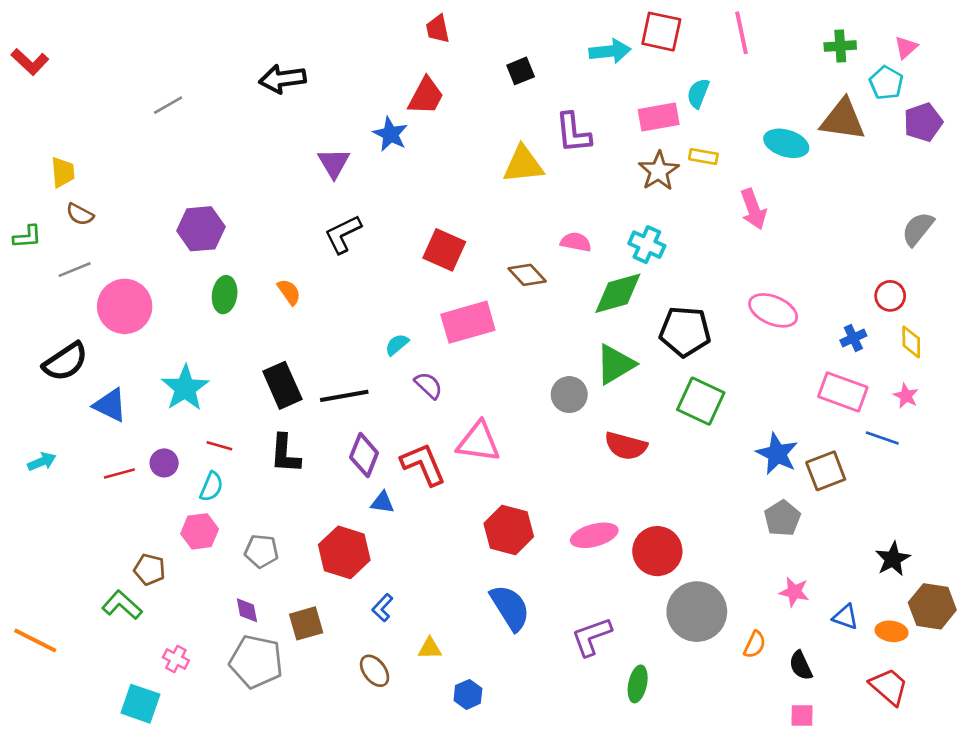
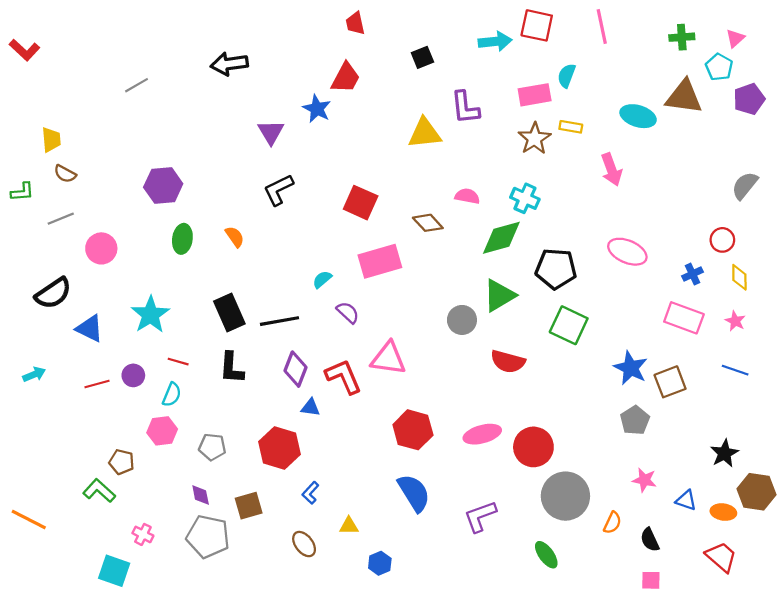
pink circle: (125, 306) -> (101, 248), size x0.7
blue line: (882, 438) -> (735, 370), moved
green ellipse: (638, 684) -> (546, 555), moved, turned -48

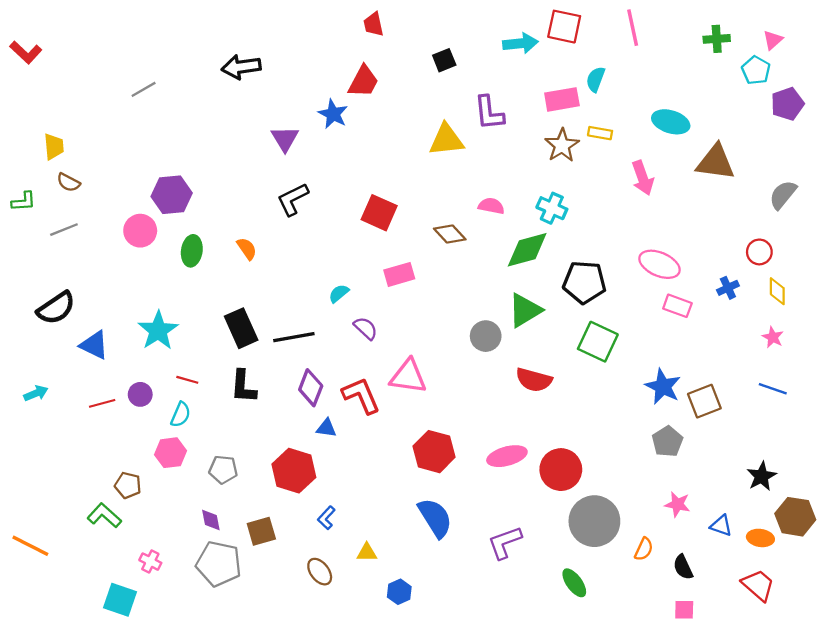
brown triangle: (684, 97) -> (716, 162), moved
pink circle: (101, 248) -> (140, 231), moved
pink rectangle: (380, 261) -> (399, 274), size x0.7
pink rectangle: (684, 318) -> (677, 306), moved, size x0.7

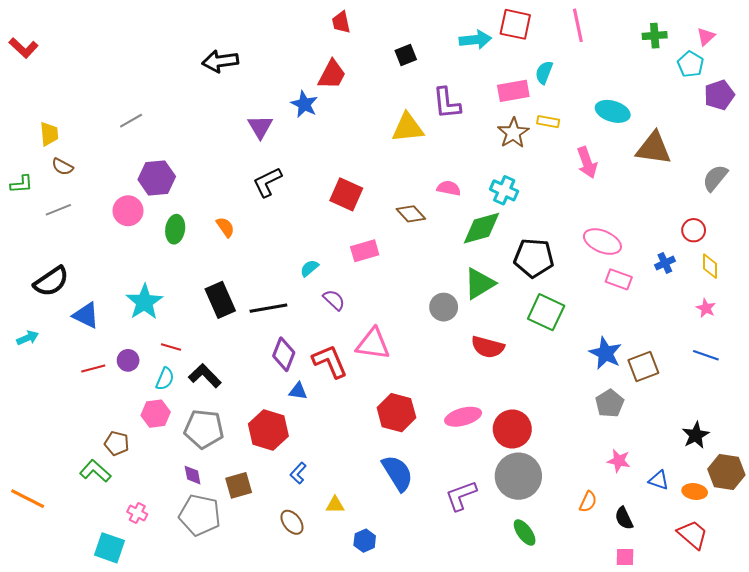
gray line: (144, 89) -> (131, 121), moved
black L-shape: (243, 387) -> (205, 376), moved, turned 132
cyan arrow: (36, 393) -> (28, 338), moved
gray pentagon: (223, 470) -> (204, 429), size x1.5
gray circle: (594, 521) -> (518, 476), moved

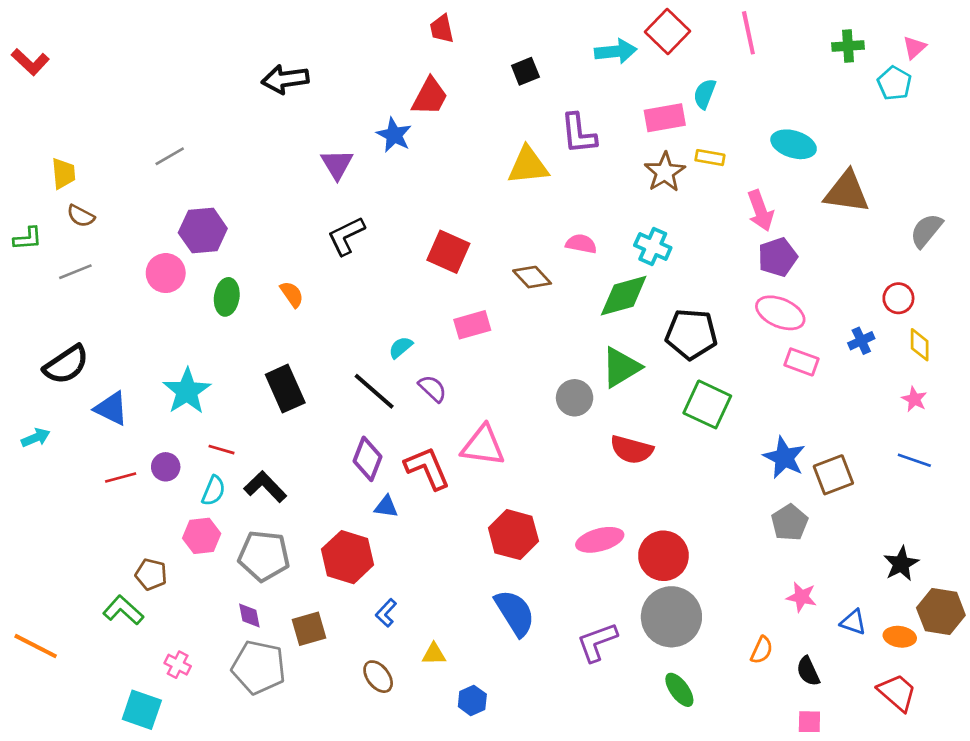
red square: (515, 24) -> (667, 31), turned 32
purple pentagon: (719, 95) -> (778, 257), moved
black line: (268, 308) -> (374, 391), moved, turned 51

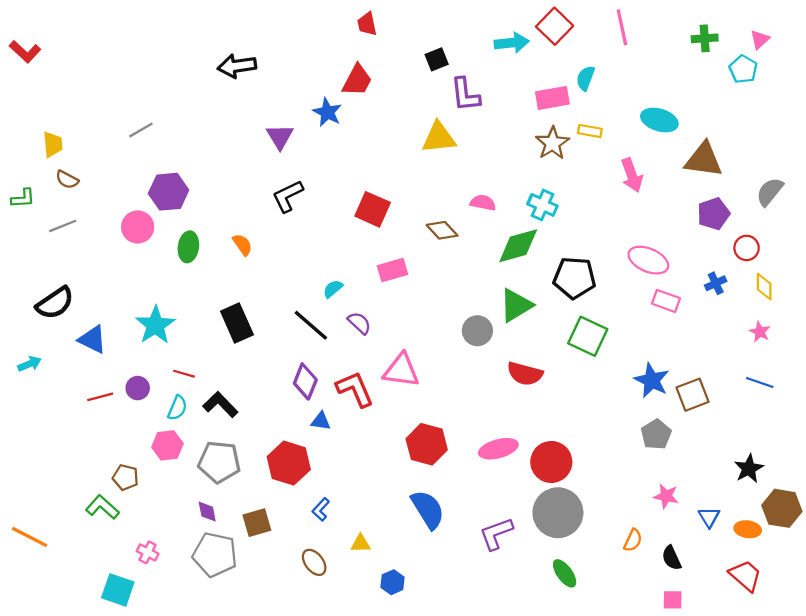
purple L-shape: (579, 134) -> (465, 95), moved
purple pentagon: (778, 257) -> (713, 214), moved
blue triangle: (853, 622) -> (709, 517), turned 40

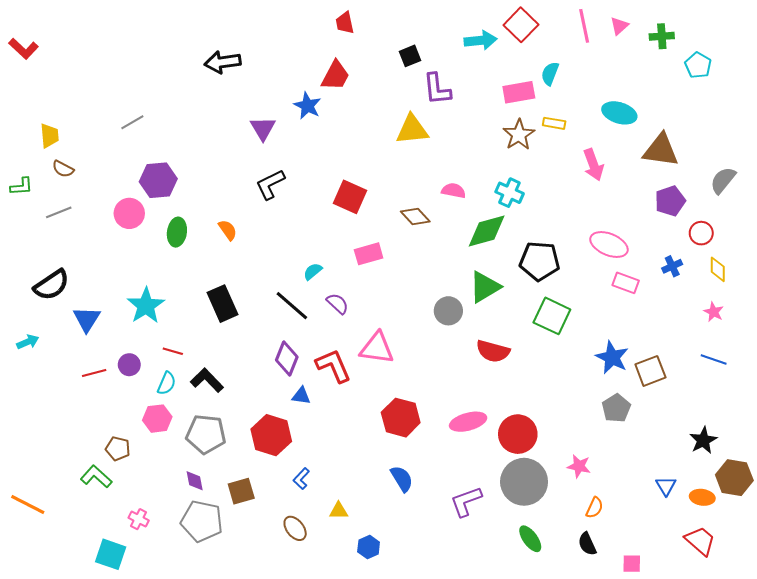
pink triangle: (760, 39) -> (619, 26), moved
blue triangle: (92, 340) -> (87, 319), turned 36
pink star: (666, 496) -> (579, 466), moved
blue semicircle: (428, 509) -> (402, 479), size x0.7
black semicircle: (672, 558) -> (587, 544), moved

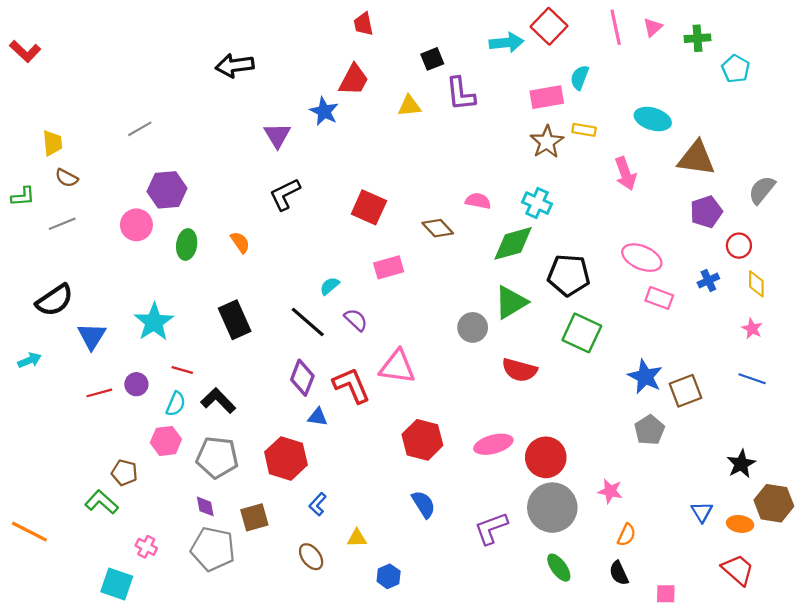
yellow triangle: (412, 129) -> (409, 106), moved, size x0.7

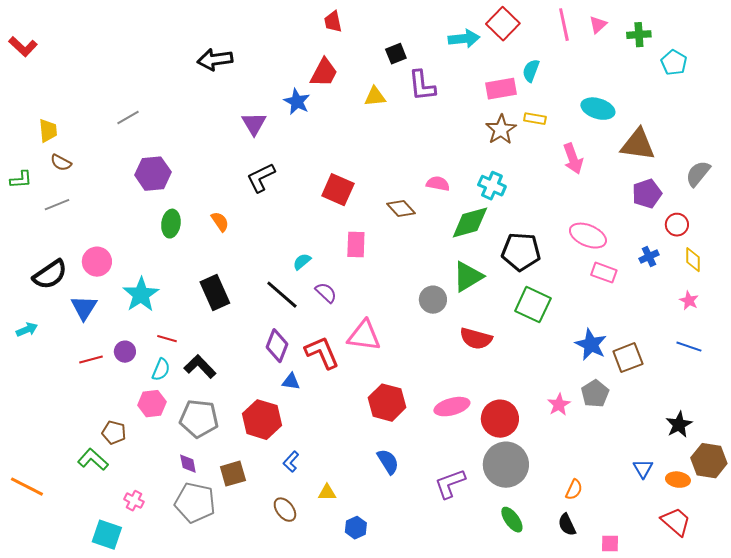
pink circle: (136, 225) -> (97, 262), moved
pink rectangle: (389, 267) -> (356, 245), turned -72
pink star: (610, 491) -> (559, 405), moved, turned 30

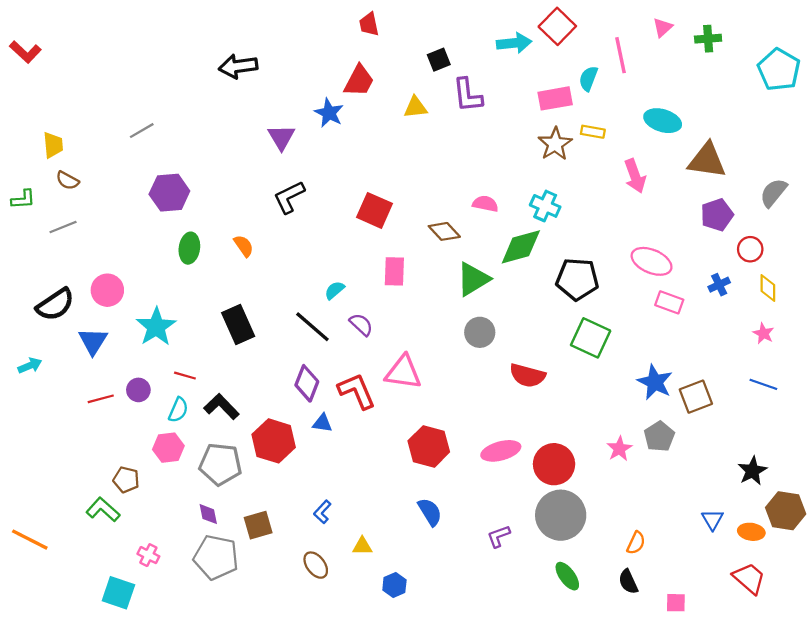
pink line: (564, 25) -> (621, 55), moved
cyan pentagon: (674, 63) -> (779, 70), moved, size x1.5
green triangle: (468, 277) -> (473, 279), moved
red hexagon: (262, 420) -> (274, 441), moved
purple L-shape: (450, 484) -> (499, 536), size x0.7

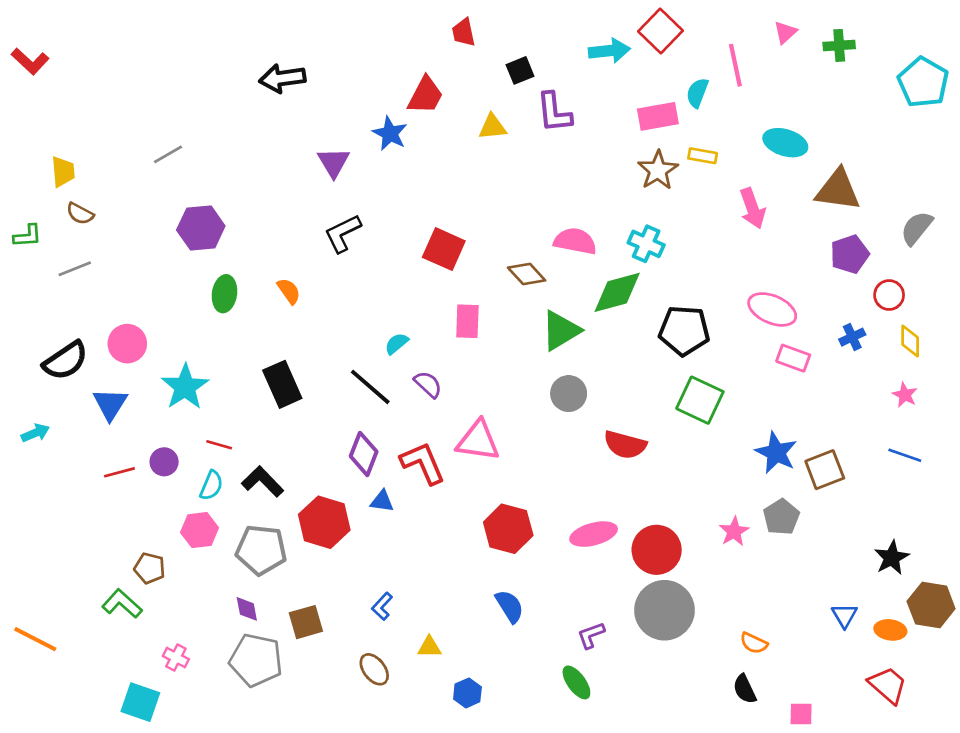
red trapezoid: (369, 24) -> (464, 32), moved
pink semicircle: (485, 204) -> (575, 241), size x1.4
orange semicircle: (636, 543) -> (754, 643), turned 90
green ellipse: (567, 576) -> (576, 682), moved

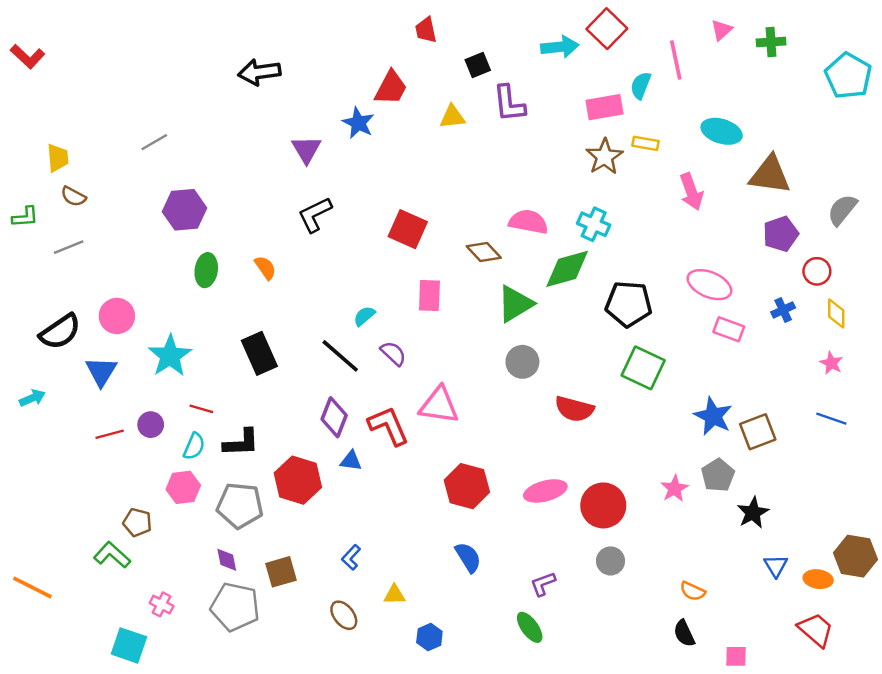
black L-shape: (263, 482) -> (241, 443), turned 132
black star: (892, 558) -> (753, 513), moved
gray circle: (664, 610) -> (611, 561), size x0.5

